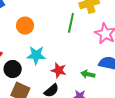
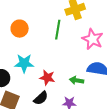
orange circle: (25, 26) -> (20, 29), moved

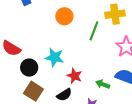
orange circle: (20, 29) -> (64, 16), moved

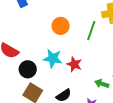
orange circle: (64, 16) -> (61, 26), moved
red star: (75, 76) -> (74, 64), moved

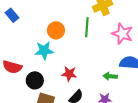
cyan star: (53, 58) -> (44, 51), moved
red star: (74, 64) -> (69, 74), moved

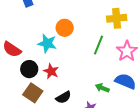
green line: (87, 27) -> (98, 45), moved
red star: (69, 74) -> (51, 71), moved

